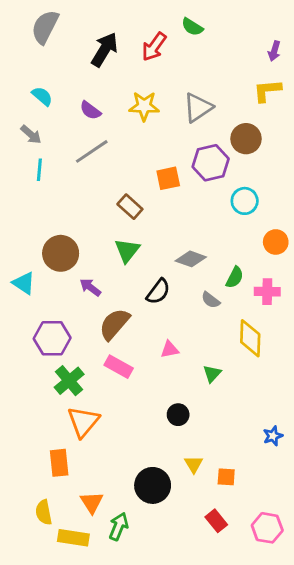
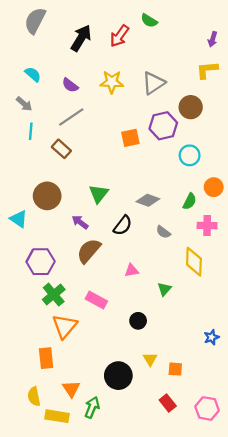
brown rectangle: (130, 207) -> (61, 149), moved
green semicircle: (235, 277) -> (190, 201), moved
purple arrow: (90, 287) -> (80, 222), moved
pink rectangle: (119, 367) -> (96, 300), moved

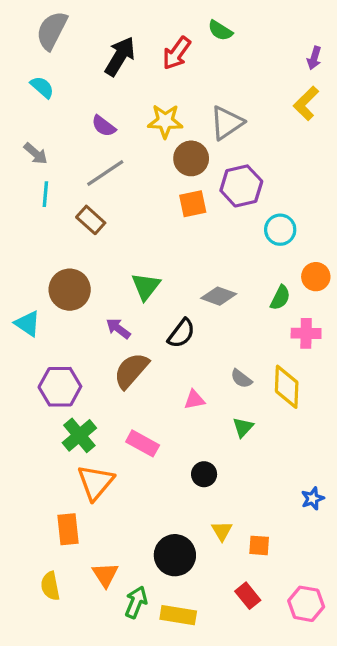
yellow L-shape: (207, 70) -> (306, 103), turned -40
cyan semicircle: (33, 74) -> (42, 87), moved
brown circle: (191, 107) -> (191, 158), moved
gray semicircle: (163, 232) -> (241, 379), moved
yellow rectangle: (57, 416) -> (178, 615), moved

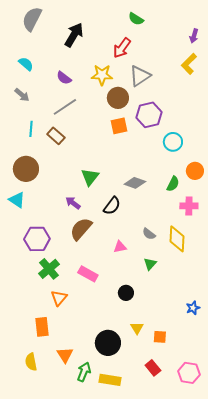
red arrow: (177, 53) -> (122, 48), moved
cyan semicircle: (42, 87) -> (26, 64), moved
cyan line: (45, 194) -> (31, 129), moved
brown circle: (70, 290) -> (26, 169), moved
orange triangle: (96, 482) -> (59, 298), size x0.7

